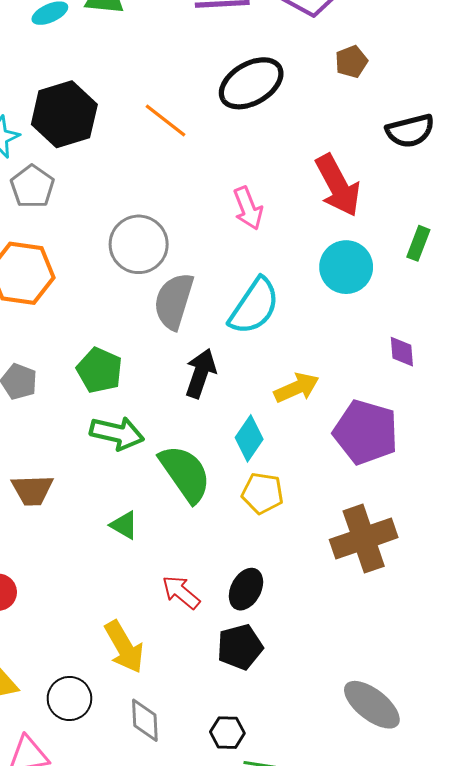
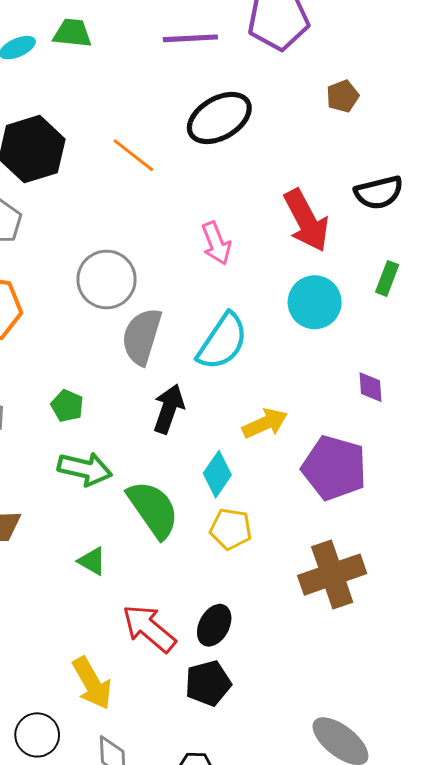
brown pentagon: (351, 62) -> (343, 96), moved
black semicircle: (410, 131) -> (379, 193), moved
green pentagon: (99, 370) -> (67, 406), size x0.7
red arrow: (181, 592) -> (149, 628), size x1.4

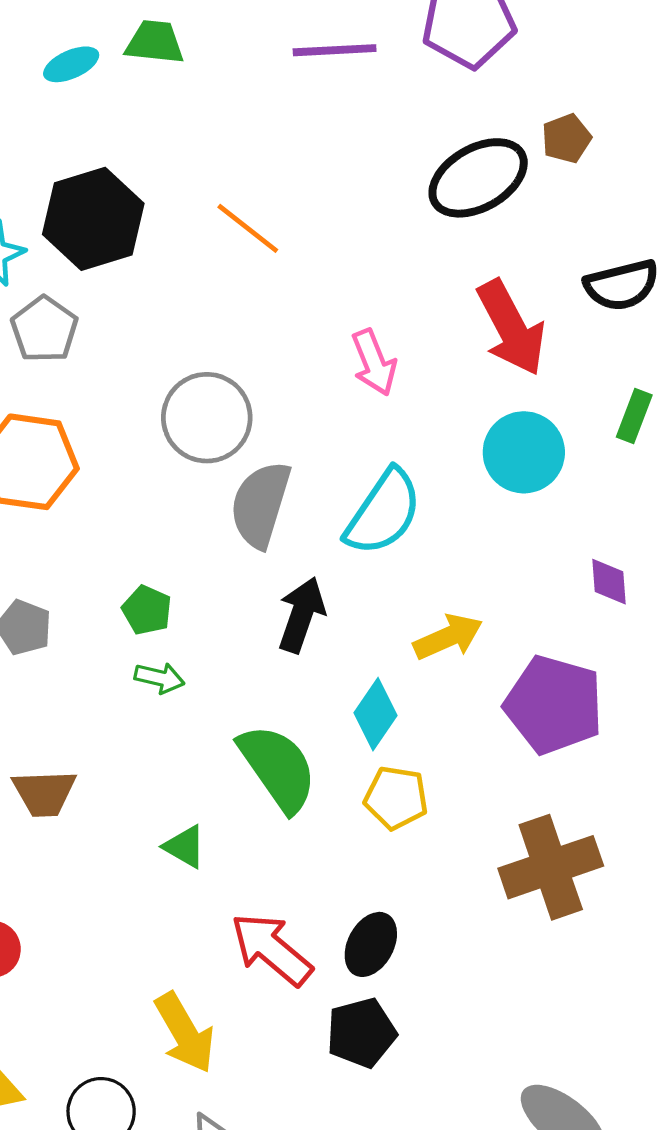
black ellipse: (219, 118) -> (478, 178), moved
green arrow: (85, 469) -> (159, 678), moved, size x0.6

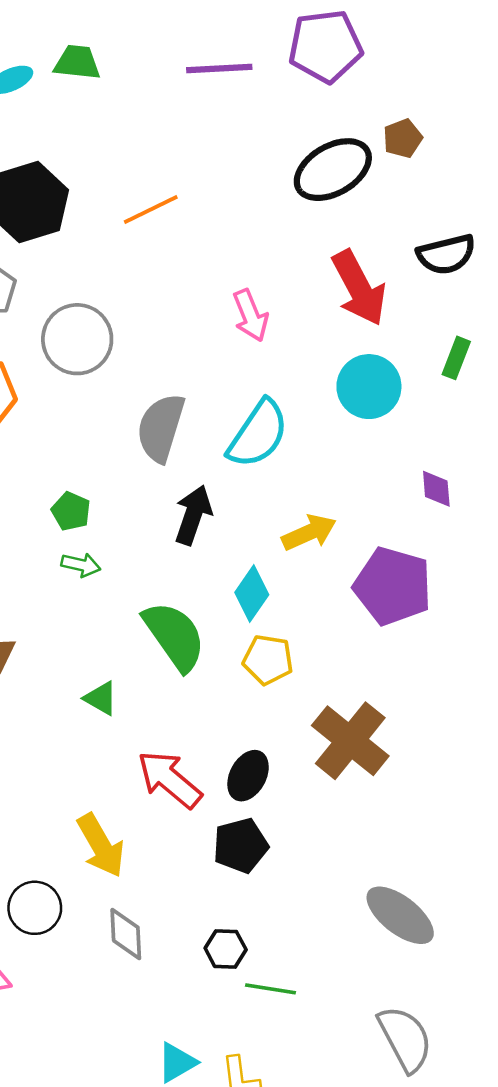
orange line: (248, 228) -> (151, 209), turned -64
gray circle: (207, 418) -> (77, 339), moved
brown cross: (551, 867) -> (350, 741), moved, turned -32

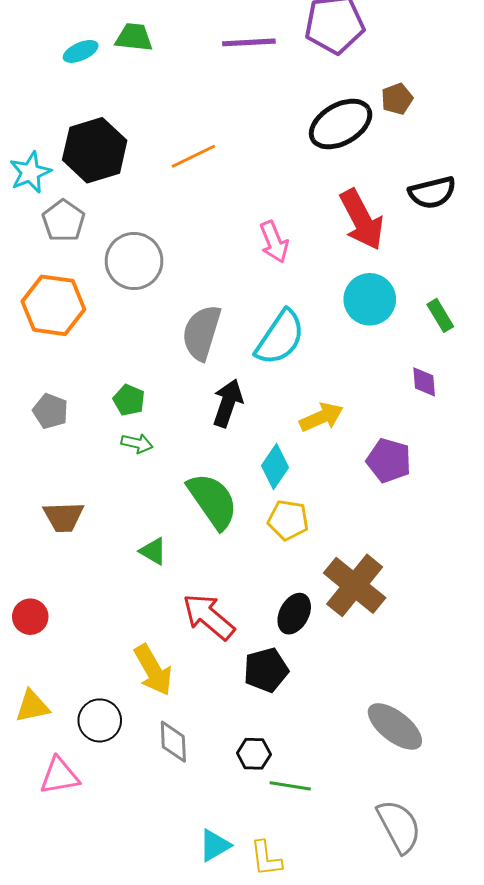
green rectangle: (456, 358) -> (440, 315), moved, turned -52
purple pentagon: (393, 586) -> (389, 461), size x0.7
black ellipse: (248, 776) -> (294, 614), moved

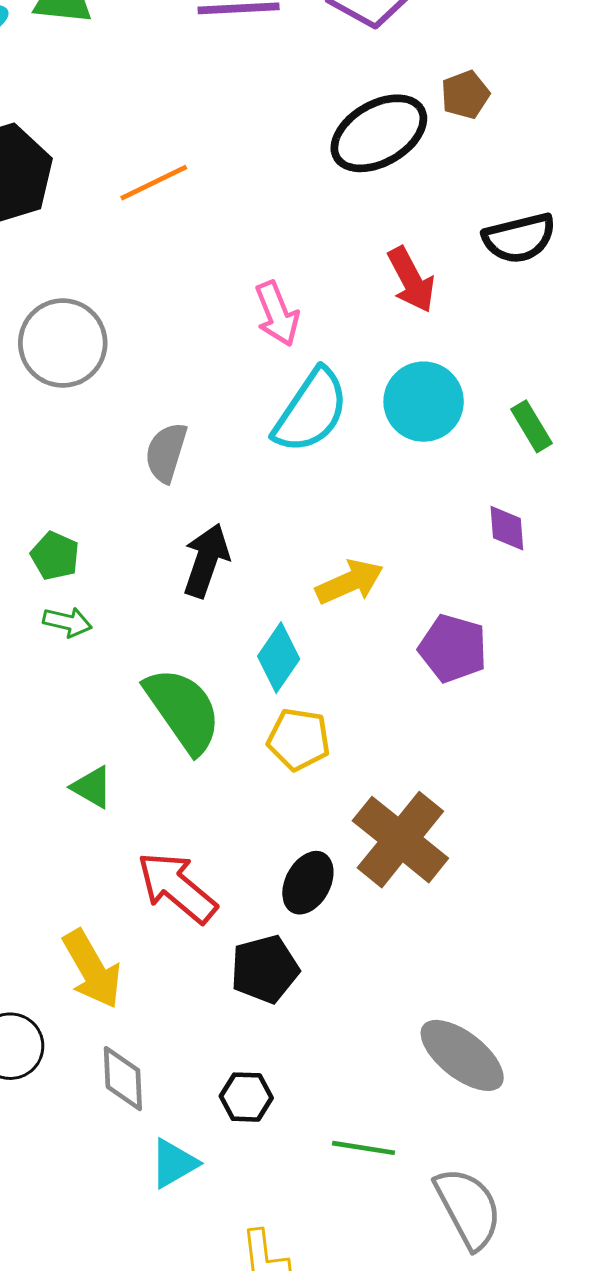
red arrow: (362, 220) -> (411, 280), size x0.7
gray semicircle: (201, 333) -> (166, 452), size x0.7
cyan semicircle: (280, 338) -> (311, 411), moved
green line: (290, 786) -> (363, 1148), moved
cyan triangle: (215, 845) -> (174, 1163), moved

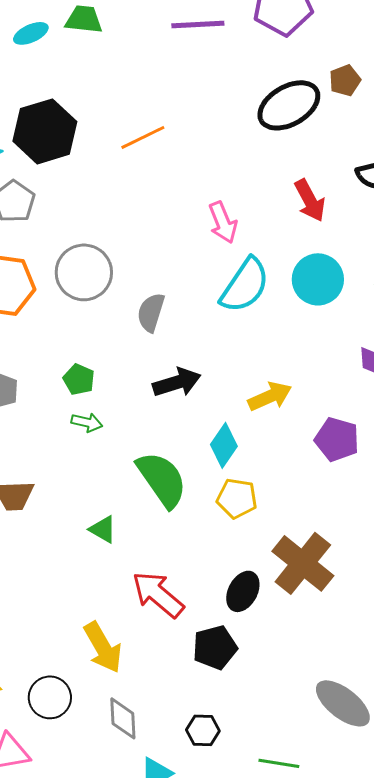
gray circle: (63, 343) -> (84, 272), moved
black arrow: (206, 560) -> (177, 382), turned 54

